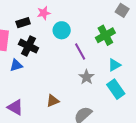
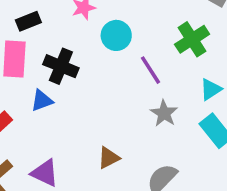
black rectangle: (23, 23) -> (28, 21), moved

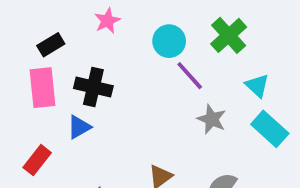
cyan circle: (116, 35) -> (169, 41), moved
cyan triangle: (211, 89) -> (257, 86), turned -35

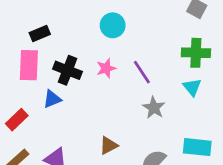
pink star: (107, 21) -> (106, 68), moved
green cross: (229, 35) -> (196, 53), moved, turned 36
cyan circle: (169, 41) -> (113, 25), moved
cyan rectangle: (270, 129) -> (197, 147), moved, turned -44

